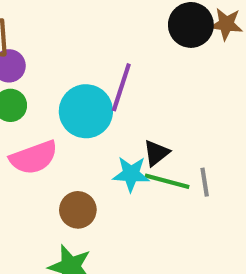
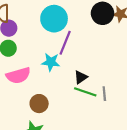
cyan circle: (86, 111) -> (54, 19), moved
cyan star: (131, 174) -> (51, 62), moved

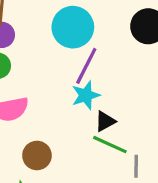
cyan star: (51, 62) -> (86, 95), moved, turned -30
gray line: (104, 94) -> (136, 166), moved

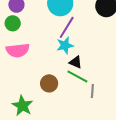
black triangle: (105, 121) -> (76, 62), turned 48
brown circle: (37, 156) -> (49, 83), moved

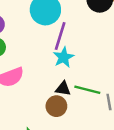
black triangle: (76, 62) -> (63, 89), moved

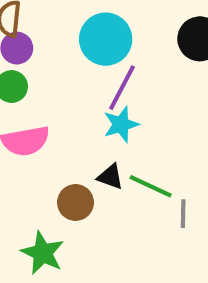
brown circle: (56, 106) -> (76, 202), moved

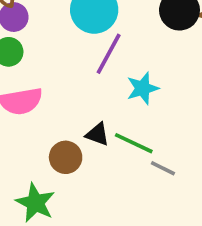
cyan star: (121, 124) -> (143, 88), moved
gray line: (183, 214) -> (163, 168), turned -65

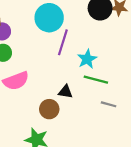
green line: (134, 143) -> (96, 80), moved

